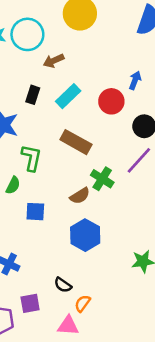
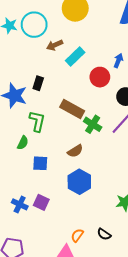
black rectangle: (33, 95) -> (38, 83), moved
cyan rectangle: (68, 96) -> (75, 56), moved
green cross: (102, 179) -> (93, 124), moved
black semicircle: (63, 285) -> (104, 234), moved
purple square: (30, 303) -> (41, 202), moved, turned 35

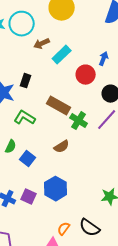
green L-shape: (37, 121) -> (25, 118), turned -70
green semicircle: (23, 143) -> (11, 147), moved
blue square: (40, 163) -> (28, 159), turned 35
blue hexagon: (79, 182) -> (56, 189), moved
black semicircle: (104, 234) -> (90, 228), size x1.5

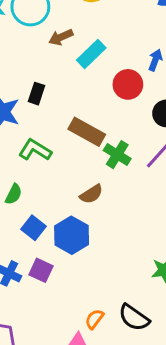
blue square: (28, 159) -> (33, 228), moved
blue hexagon: (56, 189) -> (72, 235), moved

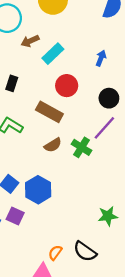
red circle: (128, 84) -> (67, 86), moved
green cross: (117, 155) -> (82, 147), moved
brown semicircle: (91, 194) -> (53, 145), moved

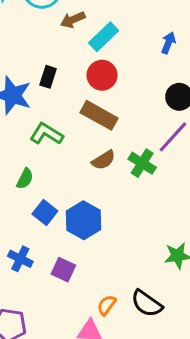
red circle: (67, 86) -> (102, 75), moved
purple square: (15, 216) -> (63, 270), moved

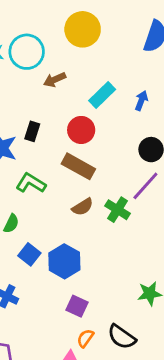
cyan rectangle: (104, 37) -> (102, 95), moved
purple square: (63, 270) -> (77, 306), moved

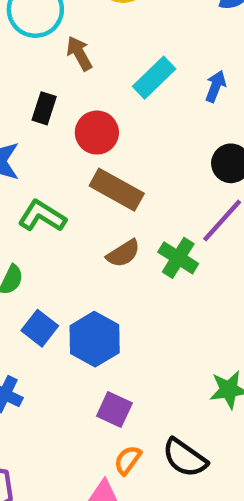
brown arrow: (55, 80) -> (79, 53), turned 85
red circle: (81, 130) -> (97, 133), moved
black rectangle: (32, 131) -> (44, 108), moved

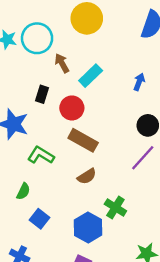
cyan rectangle: (154, 78) -> (91, 76), moved
green cross: (178, 258) -> (115, 208), moved
blue hexagon: (95, 339) -> (88, 227), moved

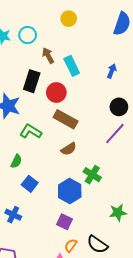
yellow circle: (87, 18) -> (69, 19), size x0.6
cyan circle: (37, 38) -> (28, 35), size x0.7
cyan rectangle: (91, 76) -> (72, 66), turned -72
black rectangle: (42, 94) -> (32, 81), size x1.5

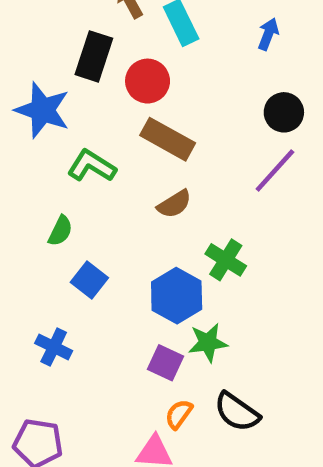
green star: (118, 213) -> (208, 343), moved

